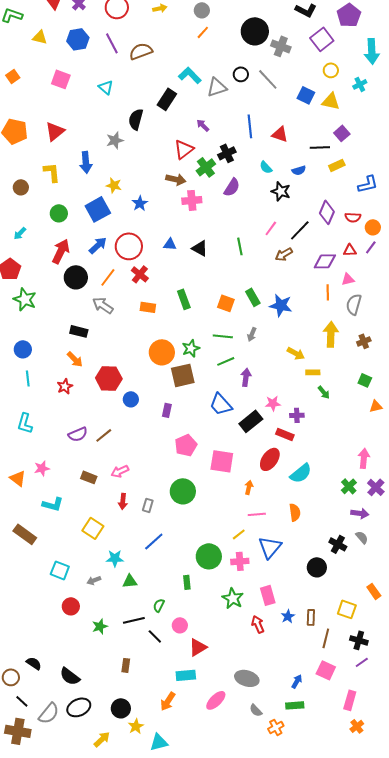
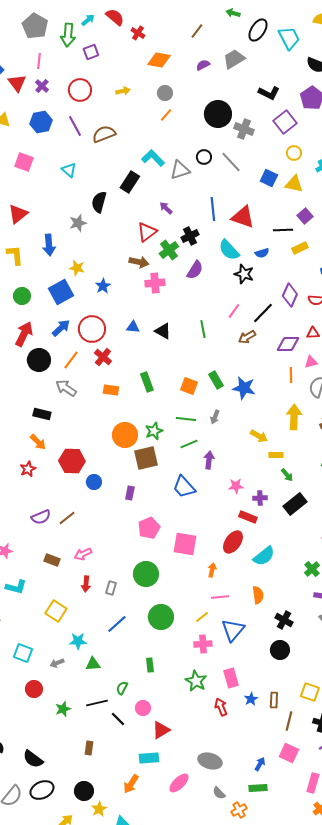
red triangle: (280, 134) -> (243, 217), size x1.4
cyan semicircle: (266, 167) -> (229, 250), size x1.6
black rectangle: (251, 421) -> (295, 504), moved
black cross: (338, 544) -> (284, 620), moved
green circle: (209, 556) -> (161, 617), moved

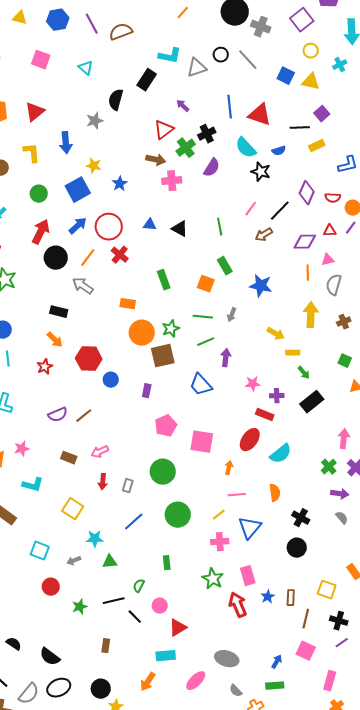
cyan L-shape: (153, 158) -> (170, 56), turned 145
green rectangle: (216, 380) -> (225, 266), moved
orange rectangle: (111, 390) -> (128, 304), moved
red arrow: (221, 707) -> (238, 605), size x1.4

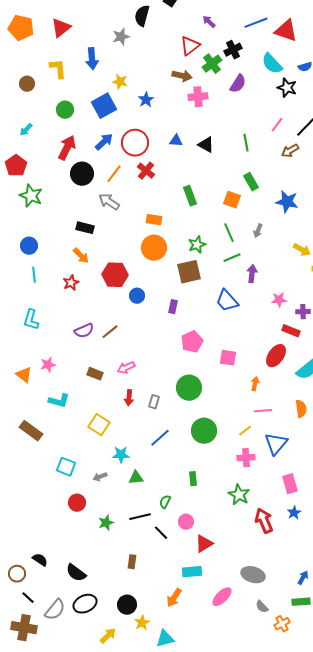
blue line: (230, 107) -> (256, 23), turned 75
green line: (203, 317) -> (229, 233), turned 60
orange circle: (142, 333) -> (154, 248), moved
pink square: (202, 442) -> (228, 358), size x0.7
pink rectangle: (248, 576) -> (290, 484), moved

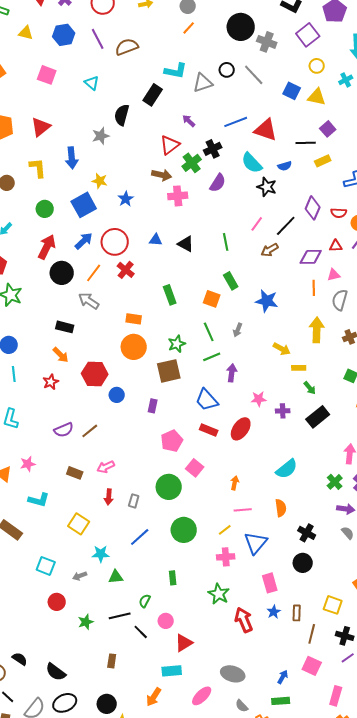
red rectangle: (291, 331) -> (209, 430), moved
red ellipse: (276, 356) -> (241, 429), moved
pink square: (228, 358) -> (195, 468), moved, turned 30

